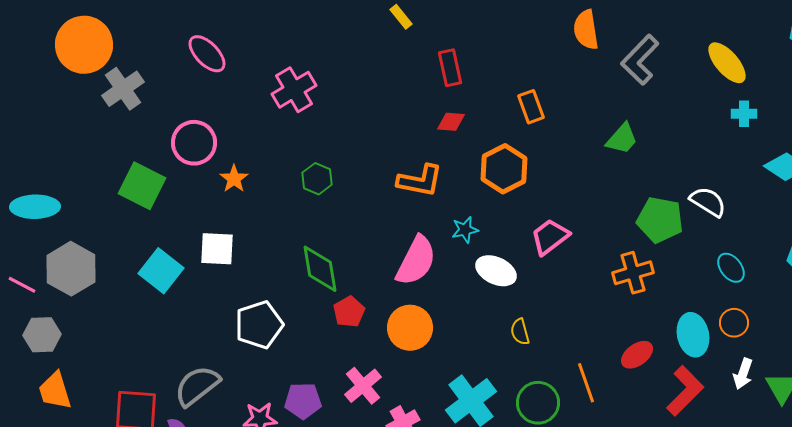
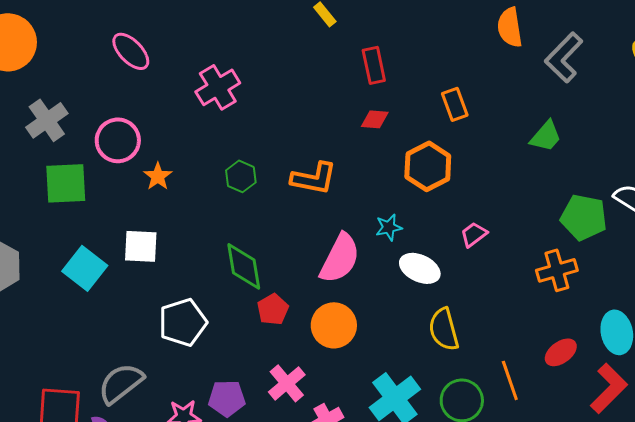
gray cross: (123, 89) -> (47, 120), moved
orange L-shape: (420, 181) -> (314, 178), moved
green square: (142, 186) -> (66, 183), turned -30
pink trapezoid: (550, 237) -> (474, 234), size x0.7
yellow semicircle: (520, 332) -> (444, 329), size x1.6

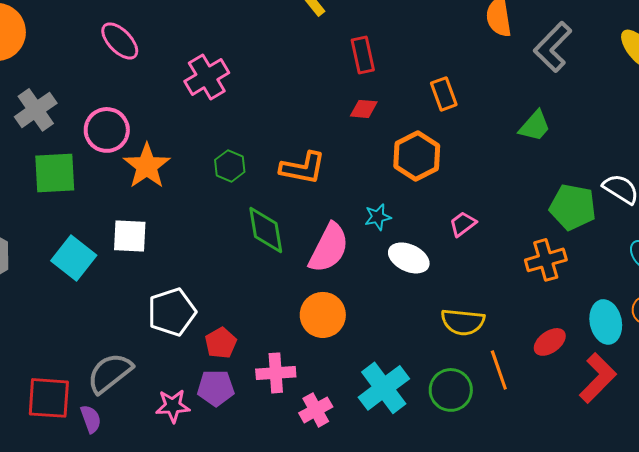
orange star: (158, 176) -> (147, 166), size x1.6
green diamond: (244, 266) -> (266, 230), moved
red pentagon: (273, 309) -> (221, 343), moved
yellow semicircle: (444, 329) -> (463, 322), moved, turned -69
pink cross: (287, 383) -> (276, 373), turned 36

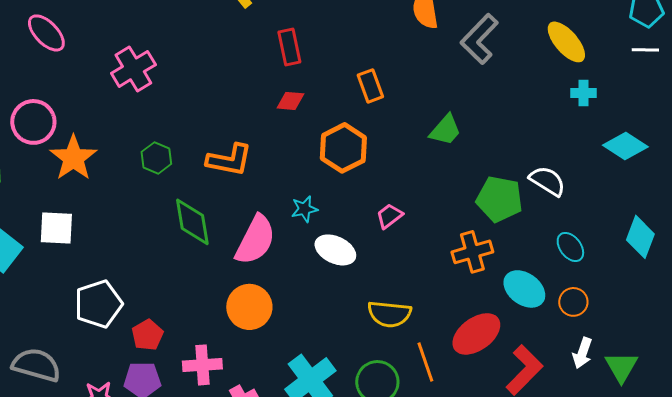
green trapezoid: (535, 126) -> (445, 130), moved
cyan ellipse: (606, 322) -> (524, 289), moved, turned -42
red ellipse: (550, 342) -> (476, 334), size x1.5
gray semicircle: (110, 373) -> (36, 365), turned 54

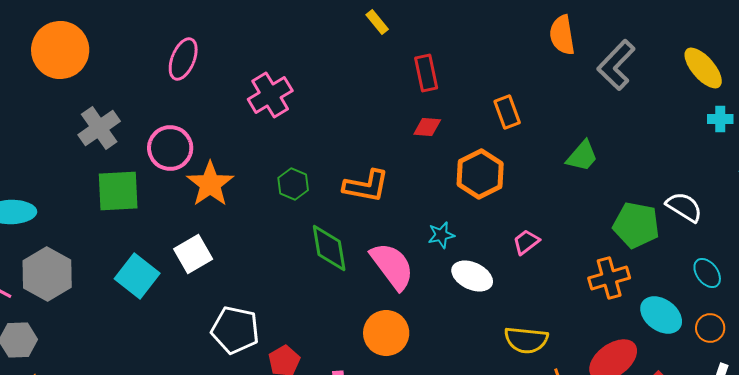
pink ellipse: (46, 33) -> (183, 59), turned 66
white square: (56, 228) -> (193, 254), turned -33
pink semicircle: (255, 240) -> (392, 266), turned -64
white pentagon: (98, 304) -> (235, 330), turned 30

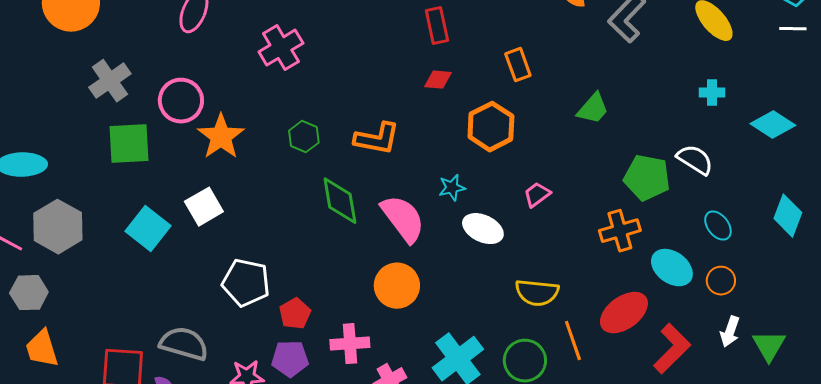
cyan cross: (720, 119) -> (712, 93), moved

